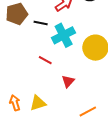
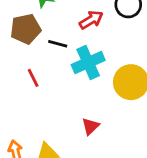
red line: (45, 60) -> (33, 78), moved, turned 32

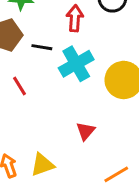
red arrow: (91, 20) -> (75, 18), turned -50

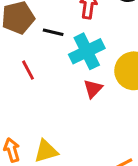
red triangle: (86, 131) -> (93, 89), moved

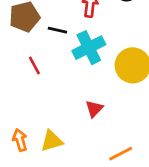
red triangle: (93, 89) -> (94, 109), moved

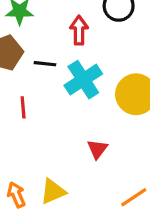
red line: (34, 66) -> (23, 107), turned 30

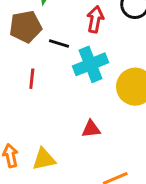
red triangle: (97, 149) -> (91, 129), turned 36

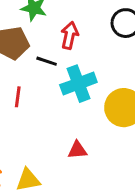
red arrow: (95, 19) -> (70, 35), moved

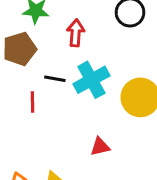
black line: (47, 61) -> (55, 79), moved

